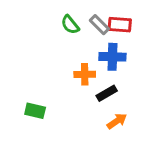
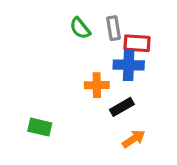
gray rectangle: (99, 25) -> (114, 28), turned 36
red rectangle: (120, 25) -> (137, 43), moved

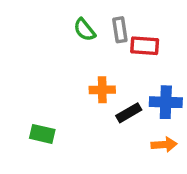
blue cross: (129, 65) -> (166, 102), moved
orange arrow: (134, 139) -> (164, 145), moved, turned 30

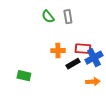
red rectangle: (145, 46) -> (83, 49), moved
blue cross: (166, 102) -> (94, 58), turned -30

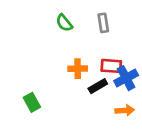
gray rectangle: (68, 17) -> (103, 23), moved
green rectangle: (24, 76) -> (32, 102), turned 48

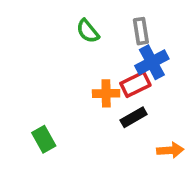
red rectangle: (111, 66) -> (135, 84), moved, turned -30
blue cross: (126, 78) -> (152, 62), moved

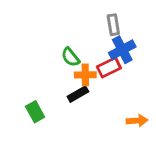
green semicircle: (88, 31) -> (71, 57), moved
black rectangle: (134, 117) -> (78, 94), moved

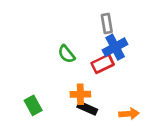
orange cross: (85, 75) -> (80, 94), moved
black rectangle: (78, 94) -> (87, 108), moved, turned 54

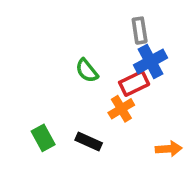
orange cross: (80, 94) -> (121, 109), moved, turned -30
black rectangle: (87, 108) -> (89, 142), moved

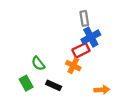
green semicircle: (87, 71) -> (38, 63), moved
orange cross: (121, 109) -> (73, 66), turned -32

